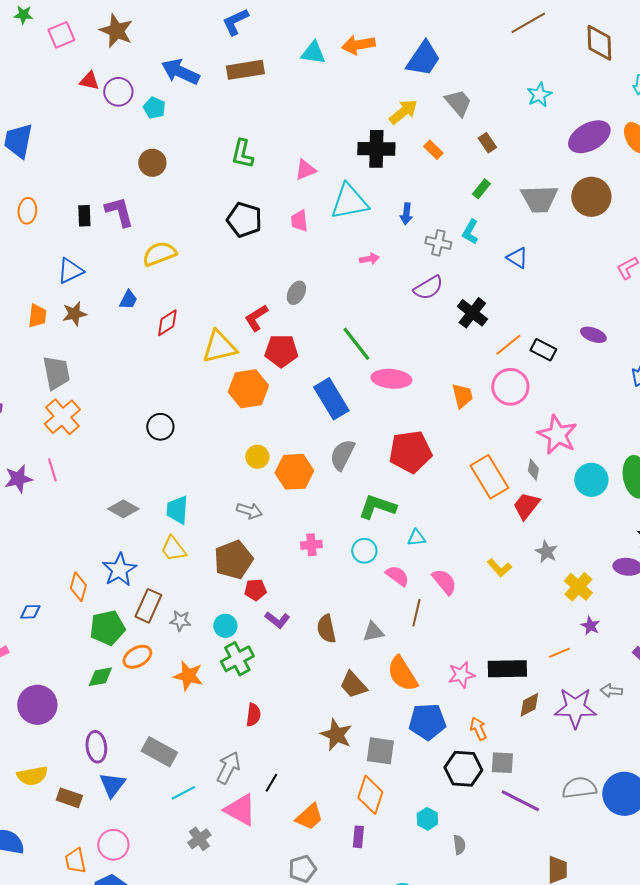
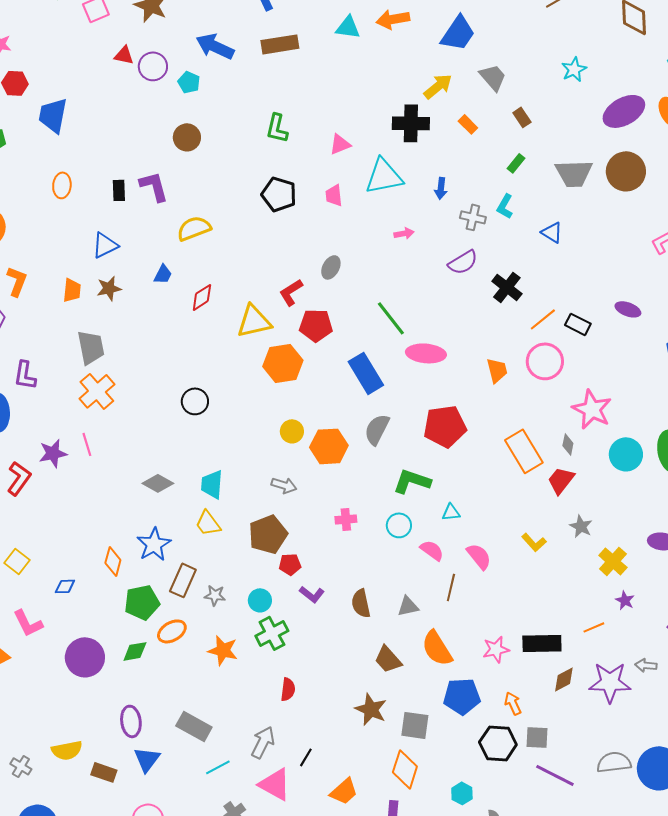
purple circle: (37, 705) -> (85, 657), moved

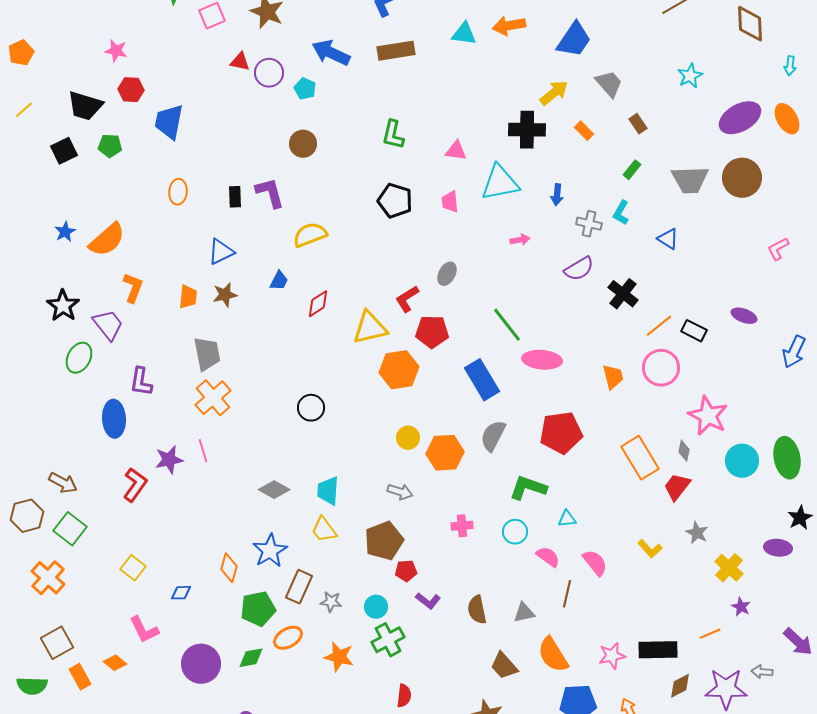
pink triangle: (340, 144) -> (456, 151), turned 30

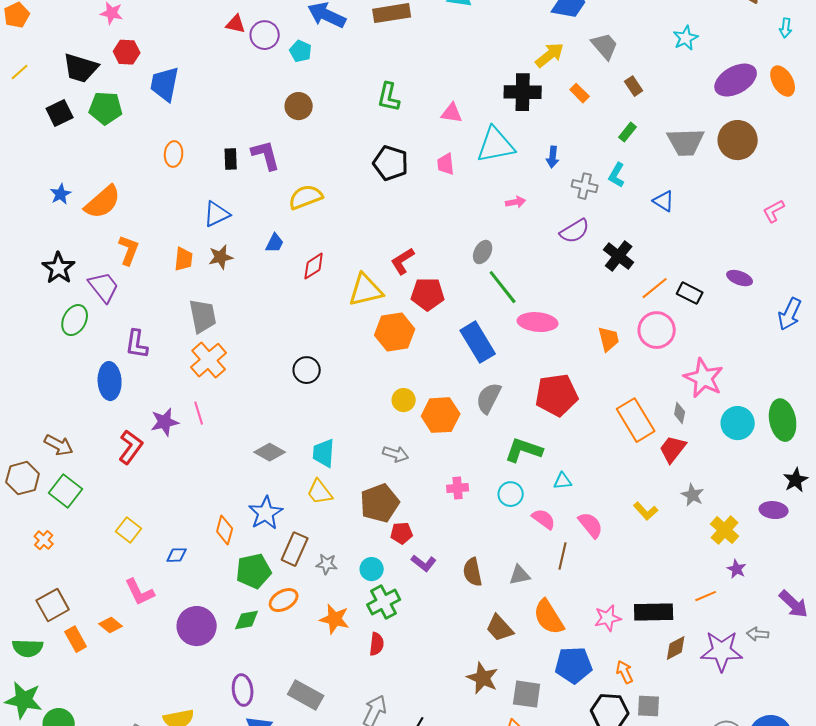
green pentagon: (110, 146) -> (106, 108), size x1.4
gray ellipse: (447, 274) -> (483, 252), moved
orange cross: (48, 578) -> (44, 540), size x0.6
red semicircle: (404, 696) -> (377, 644), moved

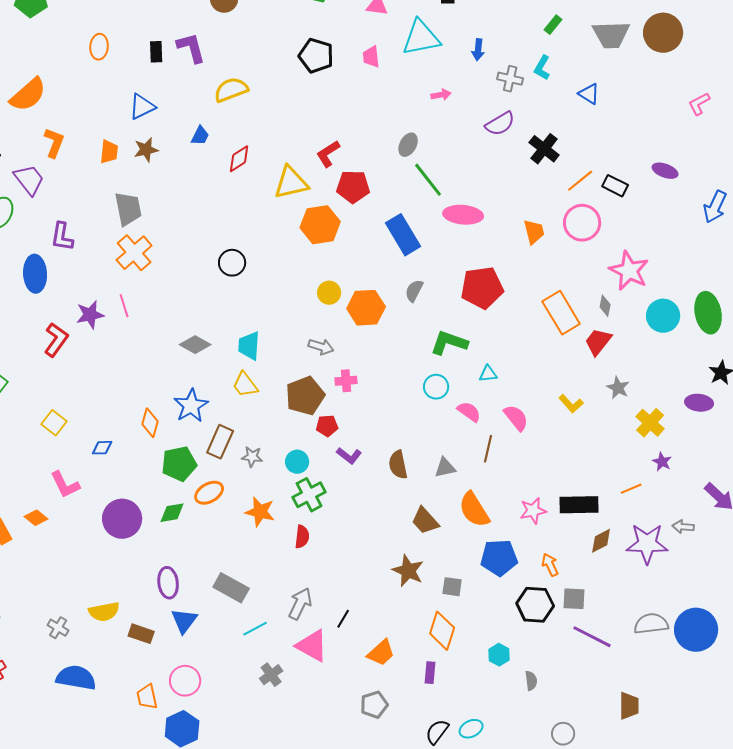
gray semicircle: (489, 398) -> (414, 291), size x0.7
pink cross: (458, 488) -> (346, 381), moved
gray square: (527, 694) -> (452, 587), size x0.7

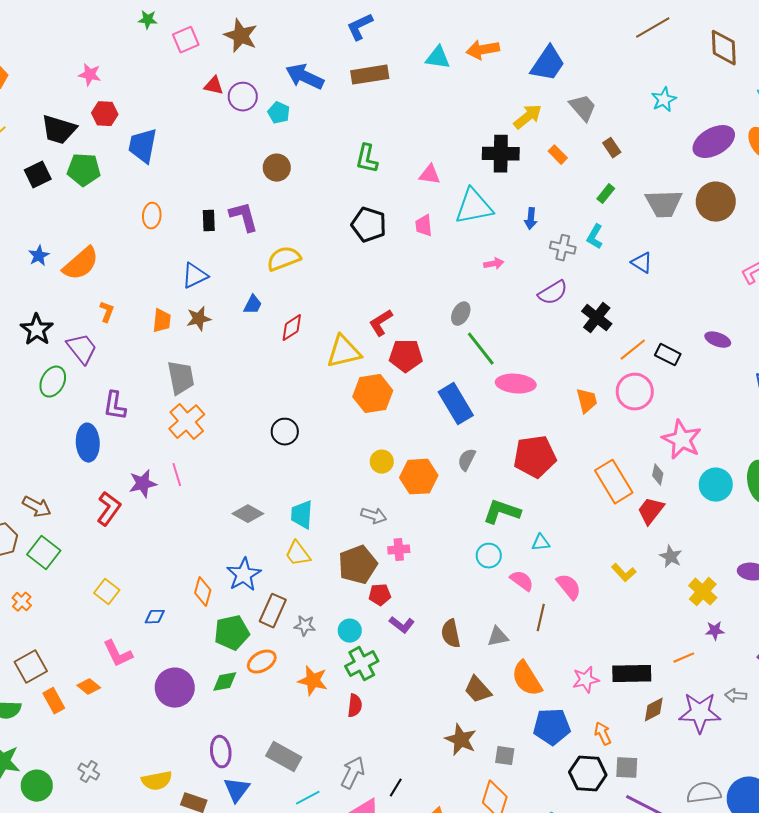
orange L-shape: (54, 143) -> (107, 312), size x0.7
purple star: (662, 462) -> (715, 631), turned -30
gray cross: (58, 628) -> (89, 772), moved

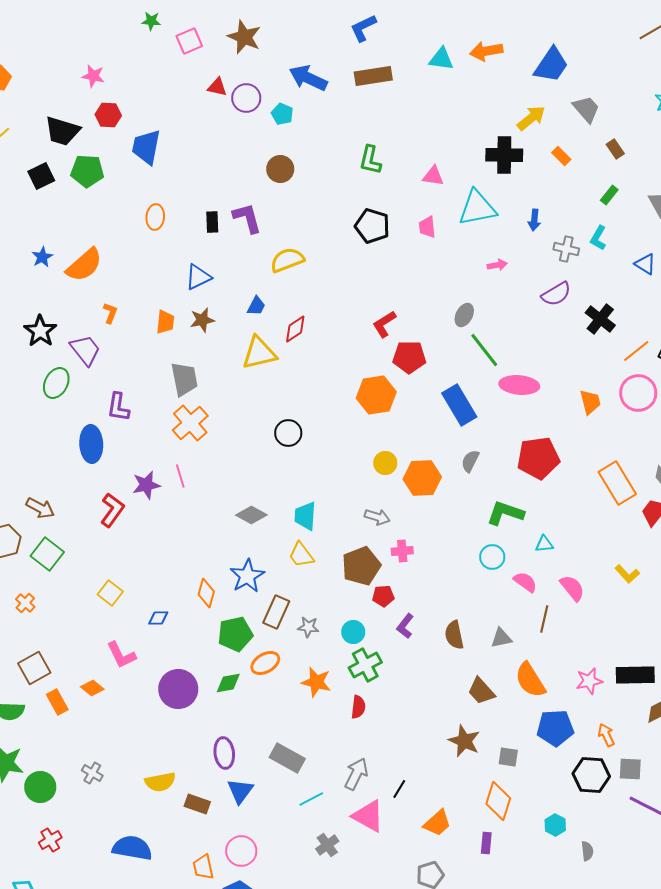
yellow triangle: (344, 352) -> (259, 353), moved
purple L-shape: (402, 625) -> (405, 626), turned 90

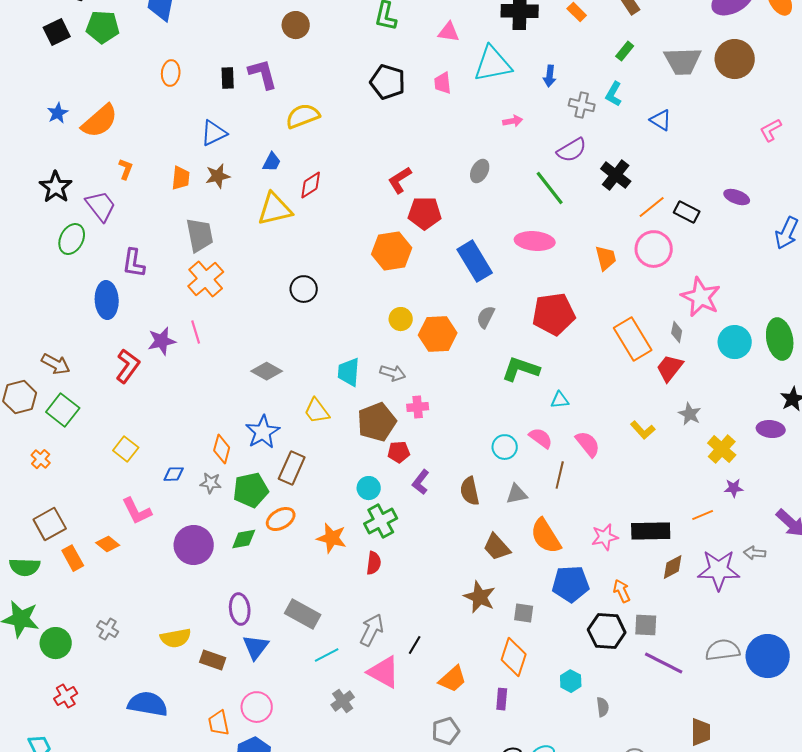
green line: (484, 350) -> (550, 188), moved
cyan trapezoid: (305, 516) -> (349, 372), moved
cyan circle: (492, 557) -> (505, 447), moved
gray star: (308, 627) -> (211, 483), moved

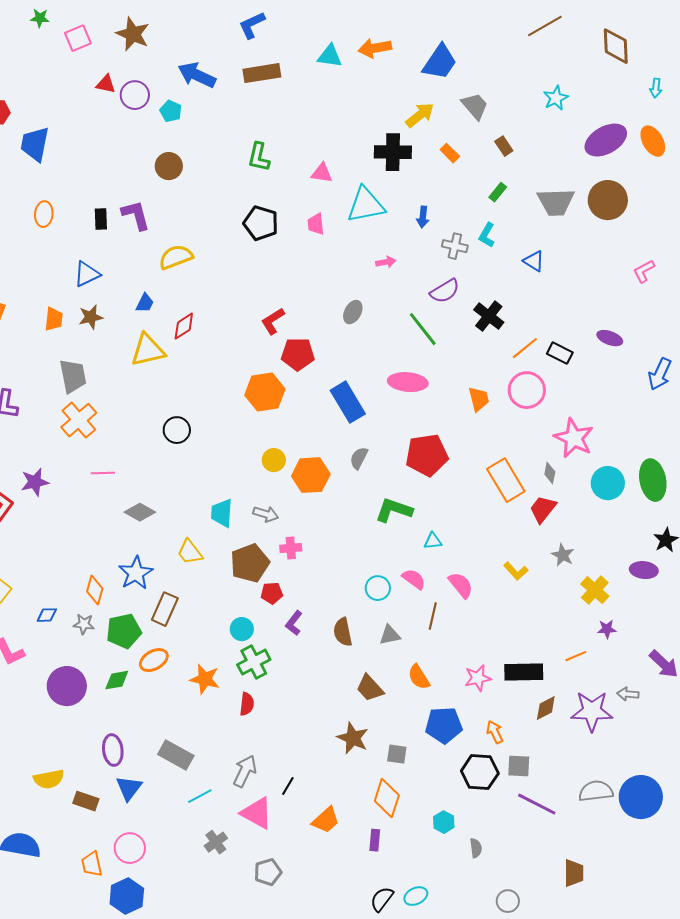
pink line: (196, 332) -> (103, 473), moved, turned -75
orange semicircle: (546, 536) -> (419, 677), size x0.7
gray pentagon: (446, 731) -> (268, 872), moved

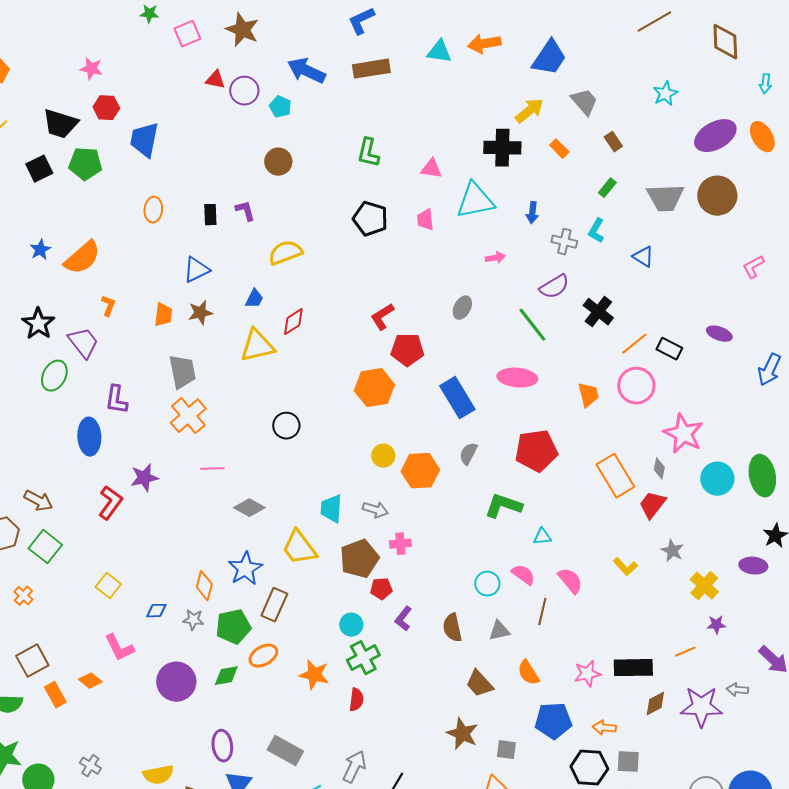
purple L-shape: (136, 215) -> (245, 211), size x0.7
yellow trapezoid: (190, 552) -> (299, 548), size x1.4
orange arrow: (495, 732) -> (604, 728), turned -60

